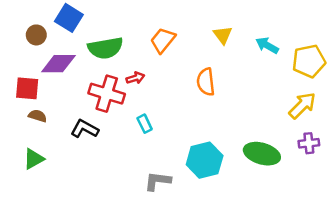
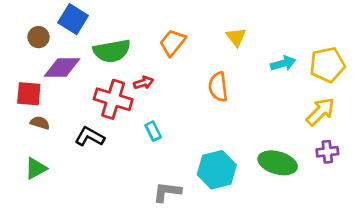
cyan arrow: (267, 45) -> (283, 63), moved, turned 135

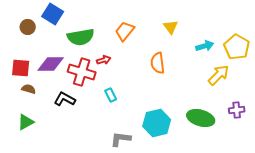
yellow pentagon: (327, 65) -> (237, 47), turned -30
purple diamond: (62, 67) -> (51, 64), moved
yellow arrow: (320, 112) -> (219, 75), moved

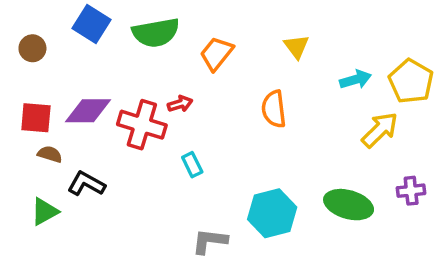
brown circle: (28, 27) -> (32, 48), moved
green semicircle: (81, 37) -> (156, 33), moved
black L-shape: (65, 99) -> (86, 184), moved

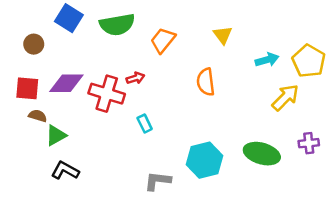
brown circle: (32, 48) -> (34, 44), moved
black L-shape: (86, 184) -> (65, 171), moved
green triangle: (45, 212) -> (56, 135), moved

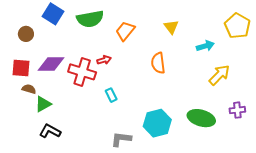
yellow pentagon: (309, 61) -> (237, 26), moved

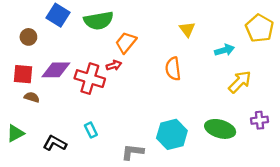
orange trapezoid: (125, 31) -> (126, 42), moved
cyan rectangle: (111, 95) -> (91, 130), moved
green triangle: (43, 104) -> (15, 133), moved

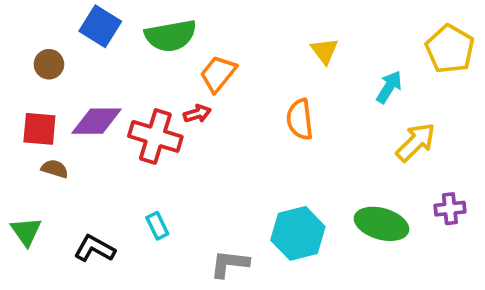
cyan arrow: (224, 50) -> (389, 87), turned -42
green triangle: (15, 133) -> (26, 231), turned -36

